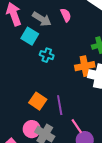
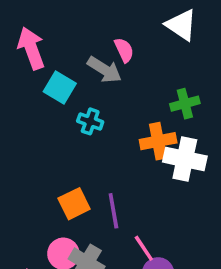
gray arrow: (42, 19) -> (104, 70), moved
orange square: (38, 101) -> (74, 204), turned 30

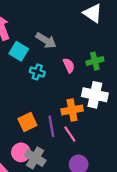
pink semicircle: (124, 50) -> (69, 65), moved
orange cross: (158, 141) -> (72, 110), moved
pink line: (144, 248) -> (70, 134), moved

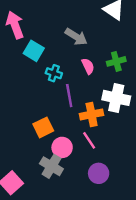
gray arrow: (46, 40) -> (76, 37), moved
purple line: (51, 126) -> (69, 96), moved
pink circle: (21, 152) -> (62, 147), moved

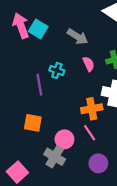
cyan square: (34, 51) -> (38, 29), moved
purple line: (69, 96) -> (39, 85), moved
orange square: (43, 127) -> (33, 123), moved, turned 36

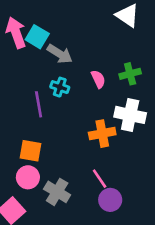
gray arrow: (78, 37) -> (60, 54), moved
pink line: (90, 133) -> (100, 179), moved
pink circle: (64, 139) -> (28, 177), moved

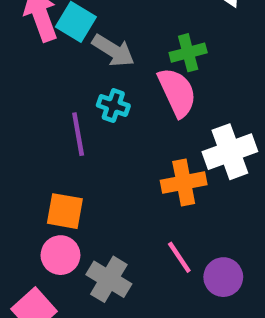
green cross: (130, 74) -> (188, 53), moved
pink semicircle: (98, 79) -> (177, 92), size x1.6
white cross: (130, 115) -> (230, 152), turned -32
purple circle: (110, 200) -> (223, 277), moved

